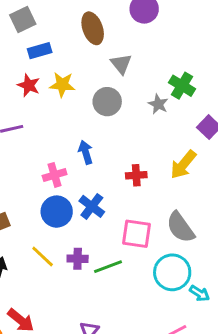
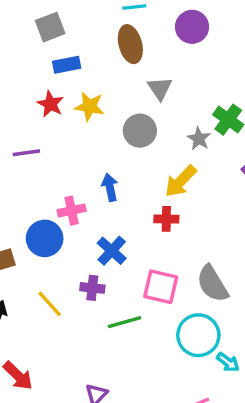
yellow arrow: (183, 165) -> (181, 181), moved
blue circle: (57, 212) -> (45, 238), moved
purple cross: (78, 259) -> (92, 288), moved

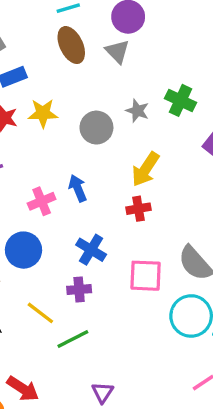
gray triangle: (160, 88) -> (117, 51), moved
gray star: (199, 139) -> (137, 111), moved
pink cross: (72, 211) -> (42, 201), moved
green line: (125, 322) -> (73, 339), moved

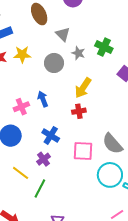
gray triangle: (117, 51) -> (63, 34), moved
purple cross: (79, 289) -> (44, 159), turned -32
green line: (73, 339) -> (40, 188), turned -36

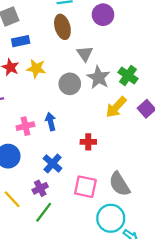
gray star: (78, 53) -> (99, 77), size x1.5
yellow arrow: (83, 88) -> (116, 107), moved
green line: (40, 188) -> (44, 212), moved

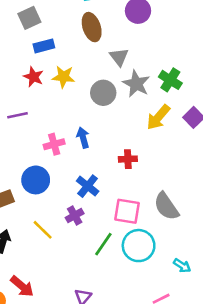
green line: (44, 212) -> (103, 244), moved
cyan circle: (111, 218) -> (139, 246), moved

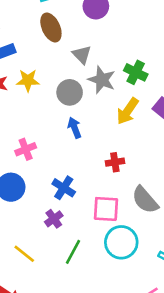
blue arrow: (83, 138) -> (74, 128), moved
red cross: (128, 159) -> (115, 162), moved
yellow line: (43, 230) -> (24, 254), moved
green line: (103, 244) -> (73, 252), moved

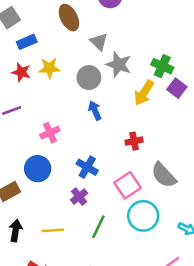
green cross: (136, 72) -> (162, 66), moved
pink square: (106, 209) -> (128, 185), turned -35
yellow line: (24, 254) -> (53, 230), turned -40

